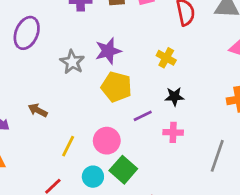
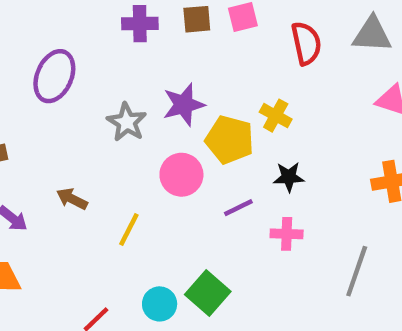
yellow pentagon: (116, 87) -> (230, 140), moved
pink circle: (107, 141) -> (181, 175), moved
yellow line: (68, 146) -> (129, 229), moved

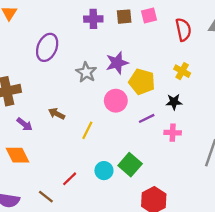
yellow cross: (276, 116) -> (182, 71), moved

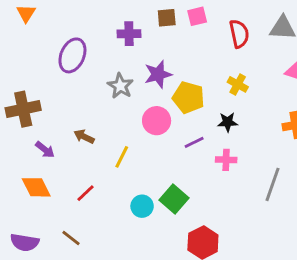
purple cross: (93, 19) -> (129, 34), moved
red line: (70, 179) -> (86, 193), moved

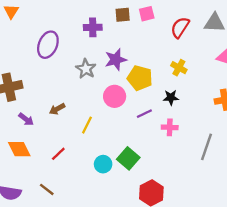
red semicircle: (239, 34) -> (180, 27), turned -135
brown arrow: (84, 137) -> (57, 109), turned -56

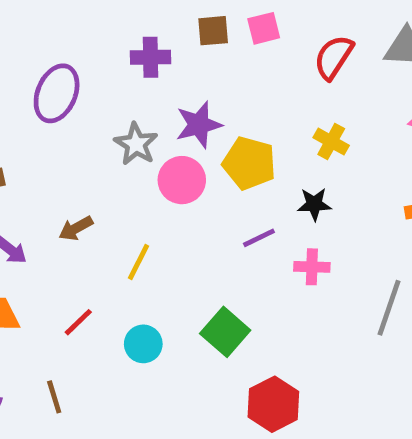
pink circle: (115, 96) -> (182, 180), moved
cyan circle: (103, 164) -> (143, 344), moved
brown line: (47, 189) -> (54, 397), turned 35

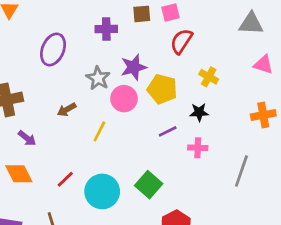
red semicircle: (334, 57) -> (181, 41), moved
brown arrow: (76, 228) -> (67, 110), moved
yellow line: (138, 262) -> (99, 131), moved
cyan circle: (143, 344) -> (102, 191), size x1.6

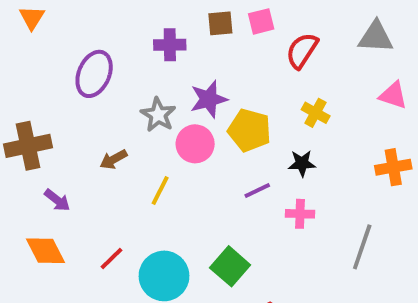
red semicircle: (181, 41) -> (302, 51), moved

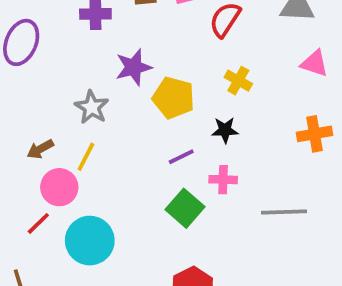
gray star: (158, 115) -> (92, 107), moved
pink circle: (195, 144) -> (59, 187), moved
brown arrow: (113, 159) -> (40, 149), moved
gray line: (362, 247) -> (284, 212), turned 69
green square: (230, 266) -> (185, 208), moved

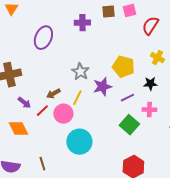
purple star: (134, 67) -> (102, 87), moved
red line: (38, 223) -> (42, 111), moved

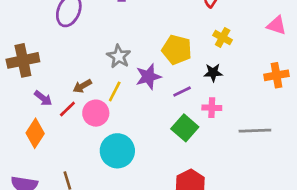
orange diamond: (18, 129) -> (35, 133), turned 60

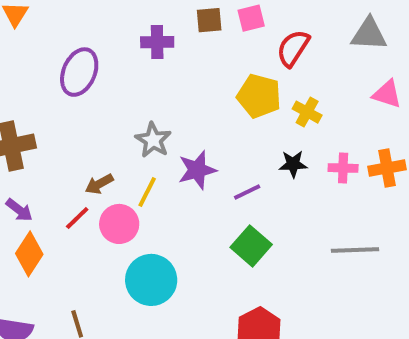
yellow pentagon: (177, 50) -> (259, 96), moved
purple arrow: (43, 98) -> (19, 210), moved
pink cross: (212, 108) -> (343, 168), moved

